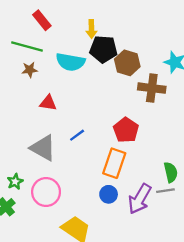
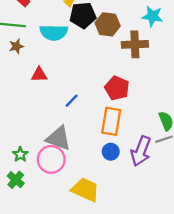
gray triangle: (43, 148) -> (59, 138), moved

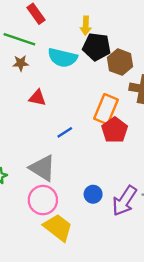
orange rectangle: (111, 121) -> (106, 109), moved
pink circle: (51, 159) -> (43, 200), moved

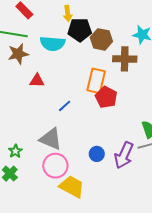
brown star: (21, 63) -> (18, 54), size x1.5

